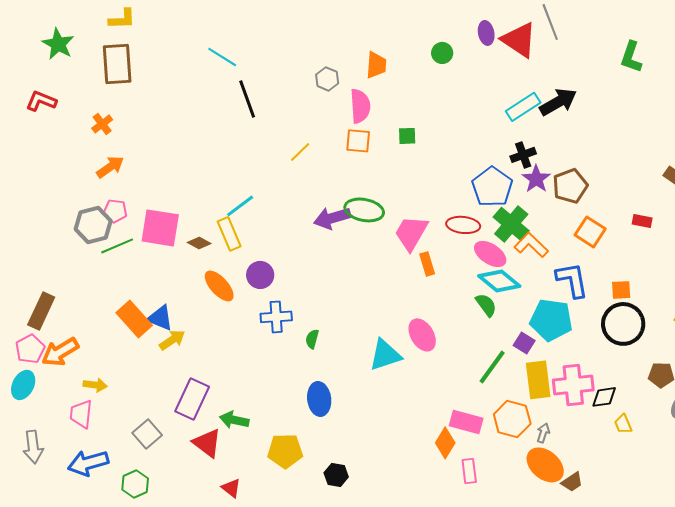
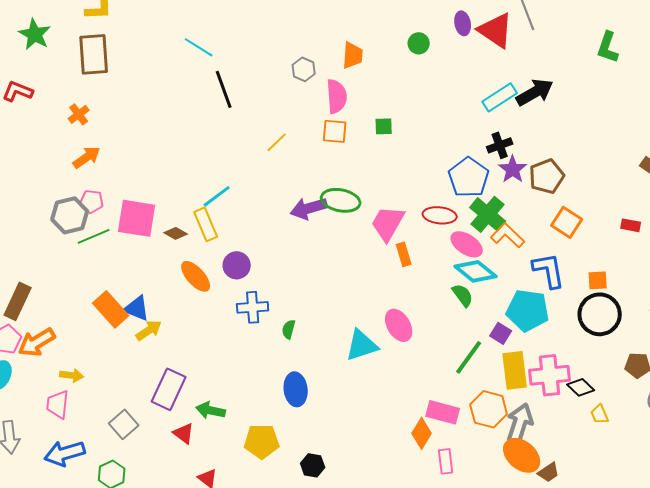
red rectangle: (642, 221) -> (631, 225), moved
black diamond: (604, 397) -> (581, 387), turned 52
gray arrow: (543, 433) -> (520, 423), size x2.0
red triangle: (207, 443) -> (184, 433), size x0.7

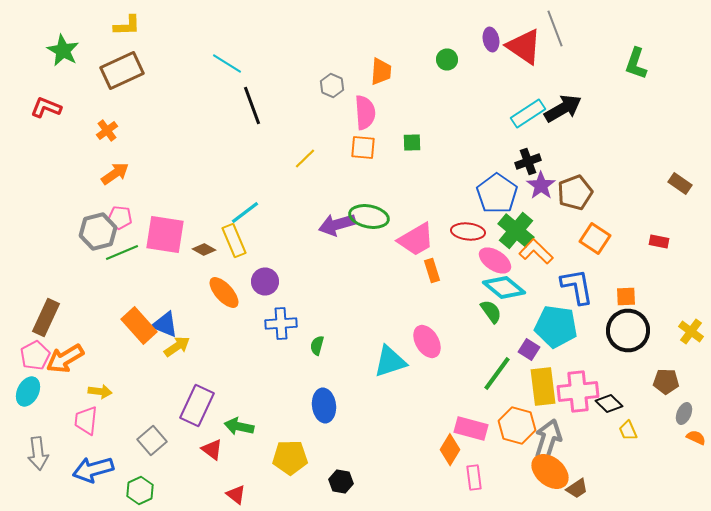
brown rectangle: (94, 54) -> (122, 70), turned 69
pink trapezoid: (388, 223) -> (416, 240), turned -150

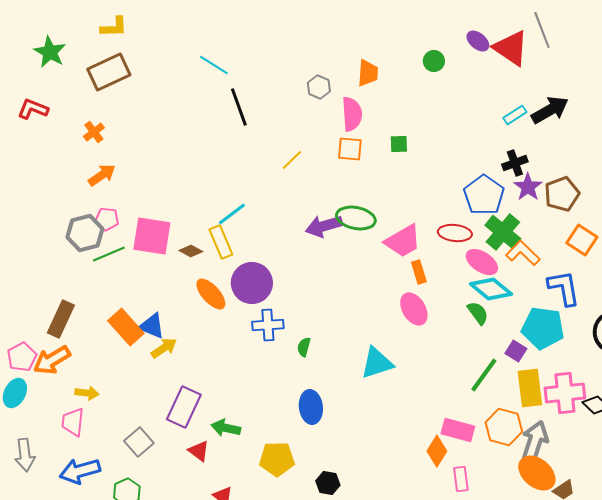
purple ellipse: (491, 40) -> (478, 41), turned -40
cyan rectangle: (528, 114) -> (515, 115), size x0.7
purple circle: (265, 282) -> (252, 283), size x1.5
brown rectangle: (46, 318) -> (61, 319), moved
pink ellipse: (427, 342) -> (414, 309), moved

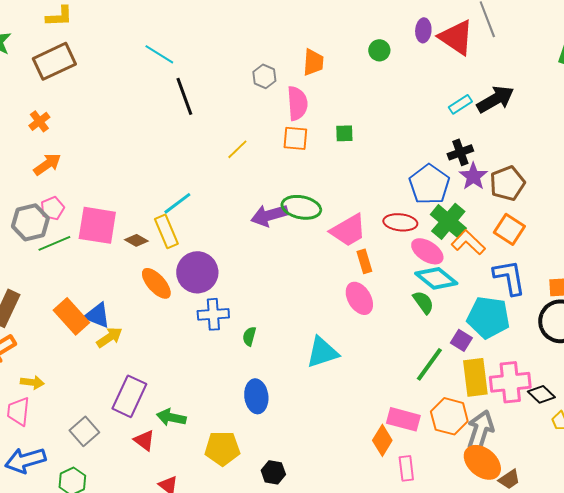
purple ellipse: (478, 41) -> (423, 30), turned 55
pink pentagon: (107, 219) -> (52, 208), turned -30
orange square: (582, 240) -> (509, 229), moved

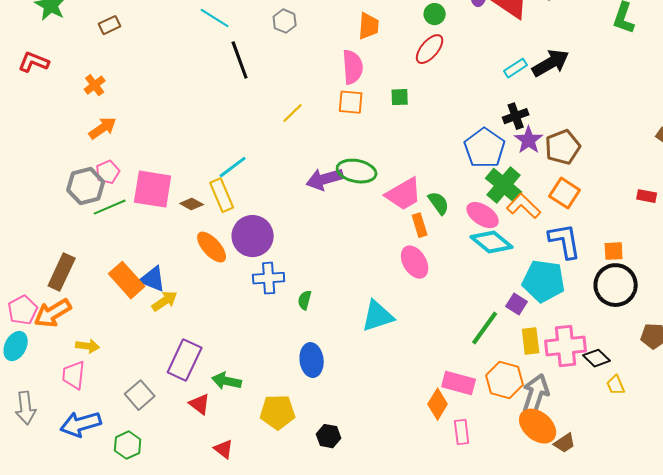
brown rectangle: (54, 61) -> (110, 25), size x0.5
gray hexagon: (264, 76) -> (285, 21), moved
red ellipse: (400, 222) -> (430, 49), moved, turned -56
green semicircle: (423, 302) -> (439, 203), moved
yellow rectangle: (475, 377) -> (531, 341), size x0.7

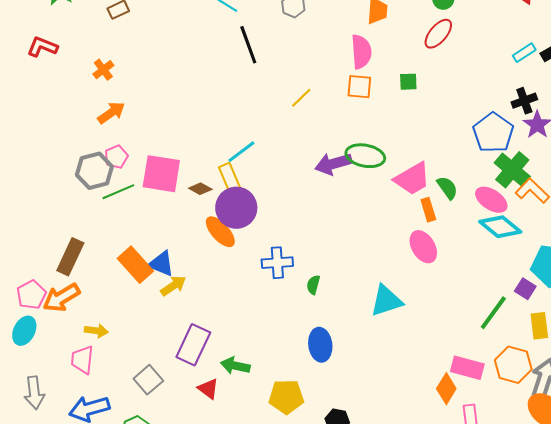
purple circle: (253, 236) -> (236, 208), moved

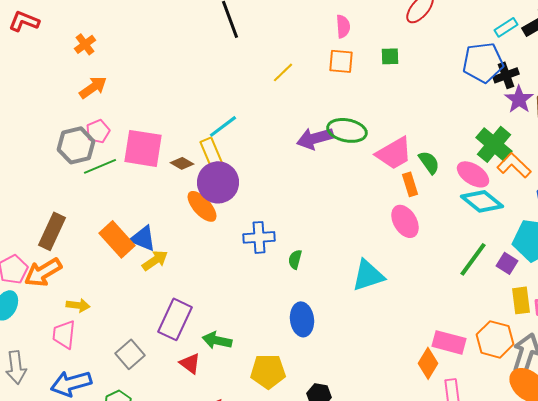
pink semicircle: (361, 52) -> (343, 26), size x0.7
blue pentagon: (493, 133) -> (483, 62), moved, turned 30
green line: (493, 313) -> (473, 259), moved

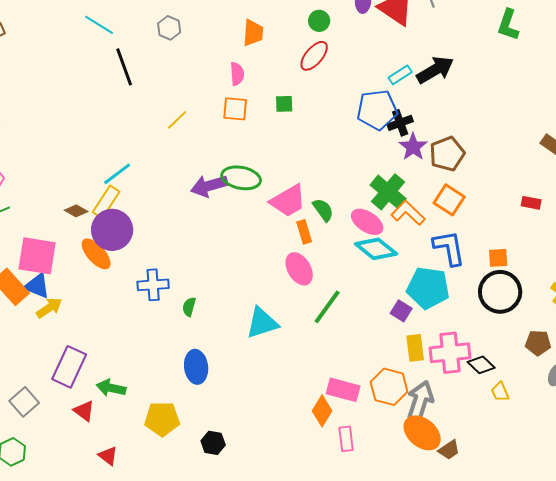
pink square: (143, 148) -> (37, 256), moved
yellow rectangle: (212, 154) -> (106, 202), turned 56
green line: (473, 259) -> (327, 307), moved

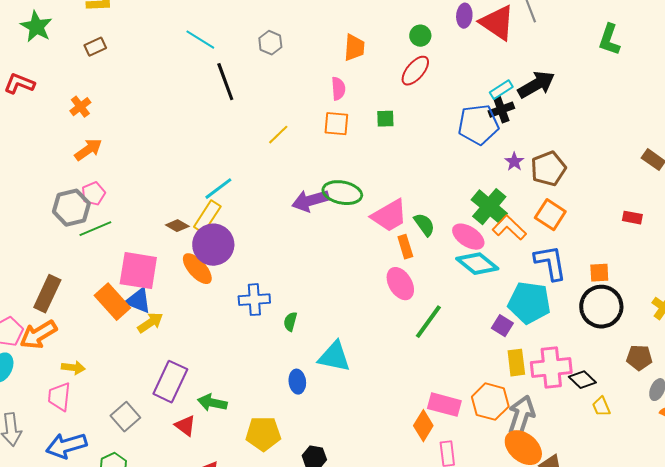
black cross: (400, 123) -> (501, 110), moved
purple star: (413, 147) -> (514, 162), size x0.7
cyan triangle: (262, 323) -> (334, 357), moved, turned 30
blue ellipse: (196, 367) -> (297, 382), size x0.7

